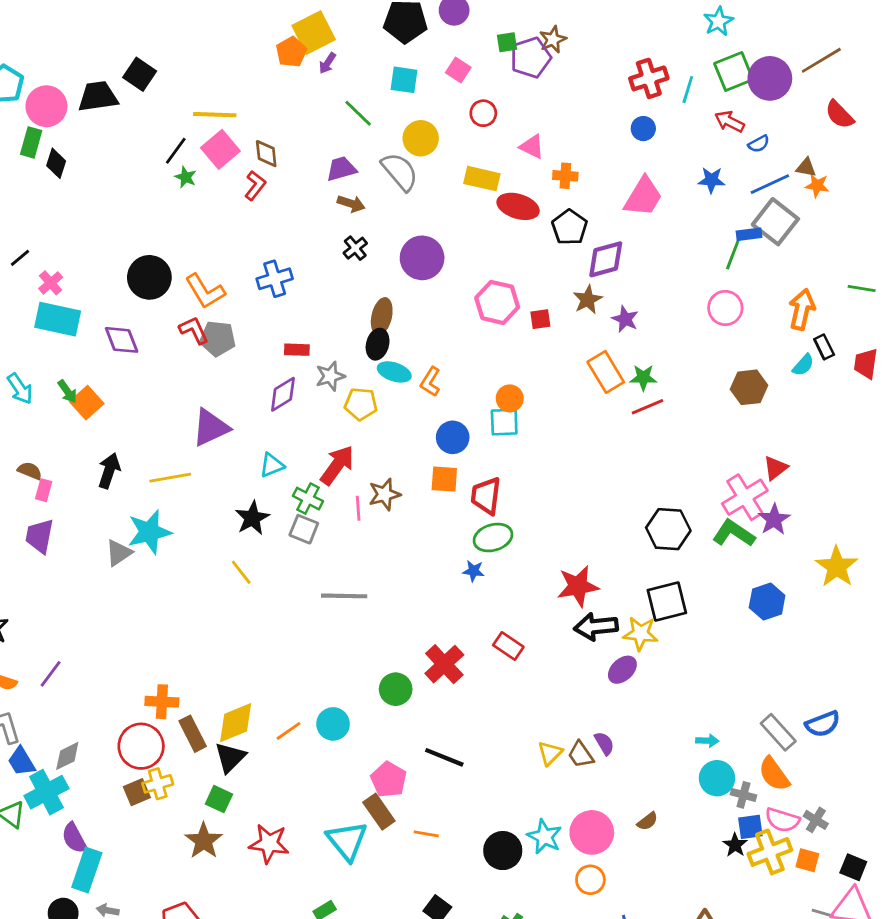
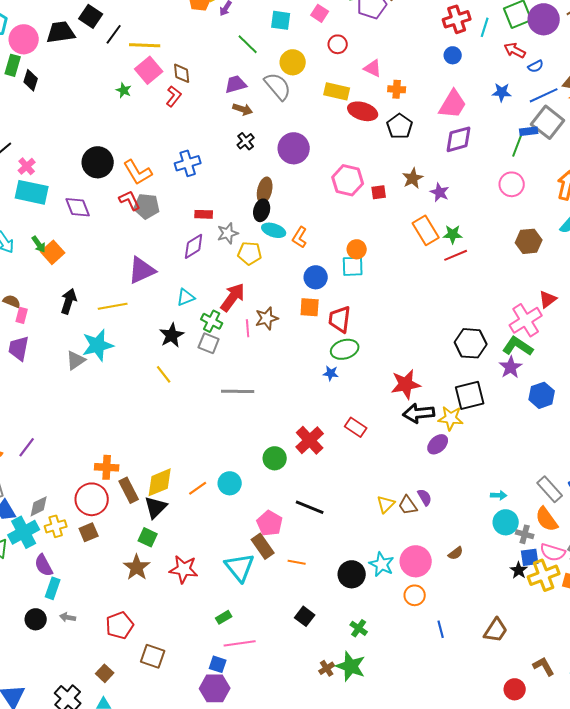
black line: (176, 151) -> (114, 34), moved
purple diamond: (606, 259) -> (459, 139), moved
purple star: (774, 519) -> (511, 367), moved
yellow cross: (158, 784) -> (56, 526), moved
cyan rectangle: (87, 870) -> (53, 588), size x0.7

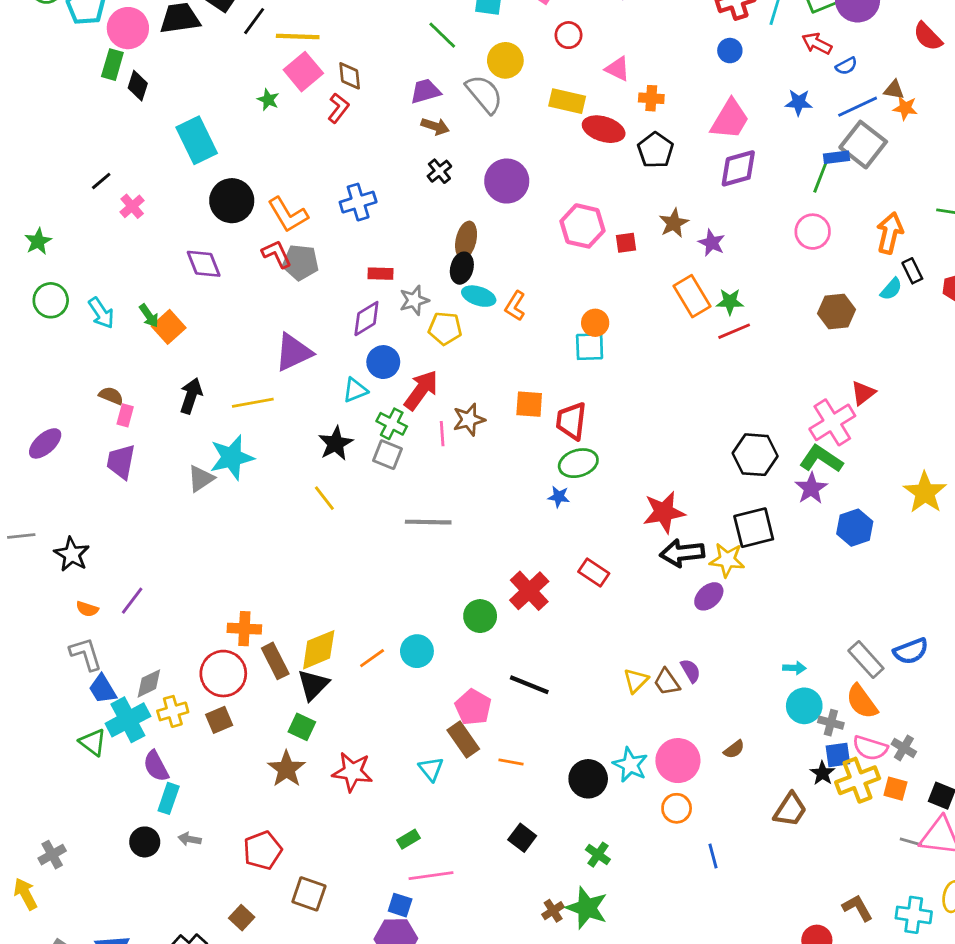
cyan rectangle: (32, 192) -> (197, 140), moved, turned 52
blue circle: (316, 277) -> (383, 362), moved
cyan triangle: (240, 567) -> (431, 769), size x0.6
brown trapezoid: (496, 630) -> (790, 810), moved

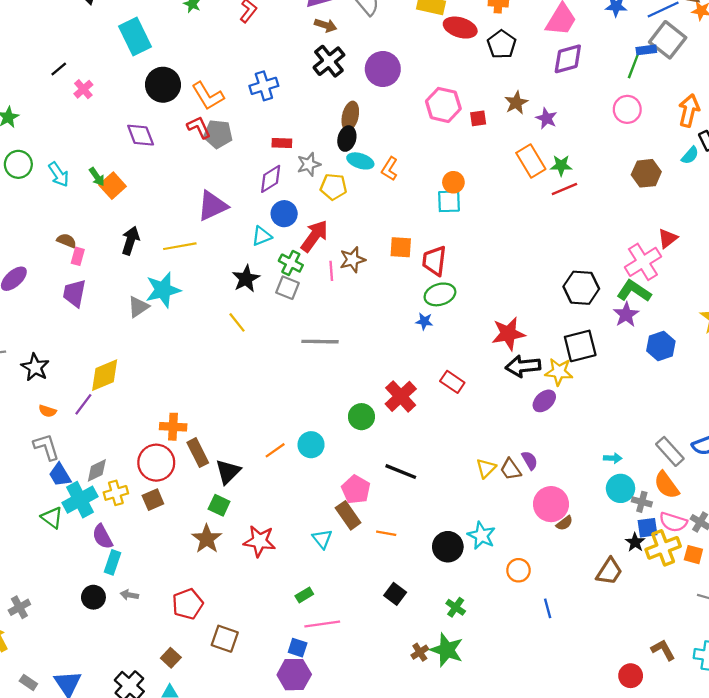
black cross: (439, 171) -> (329, 61), size x1.6
yellow diamond: (319, 650) -> (105, 375), moved
pink circle: (678, 761) -> (551, 504), moved

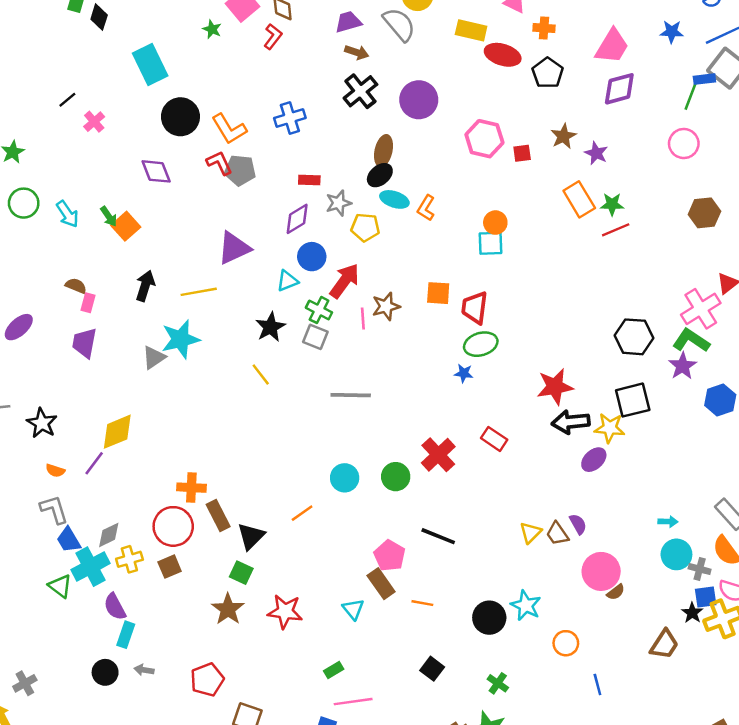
black ellipse: (347, 139) -> (380, 175), turned 35
cyan circle: (311, 445) -> (345, 478), moved

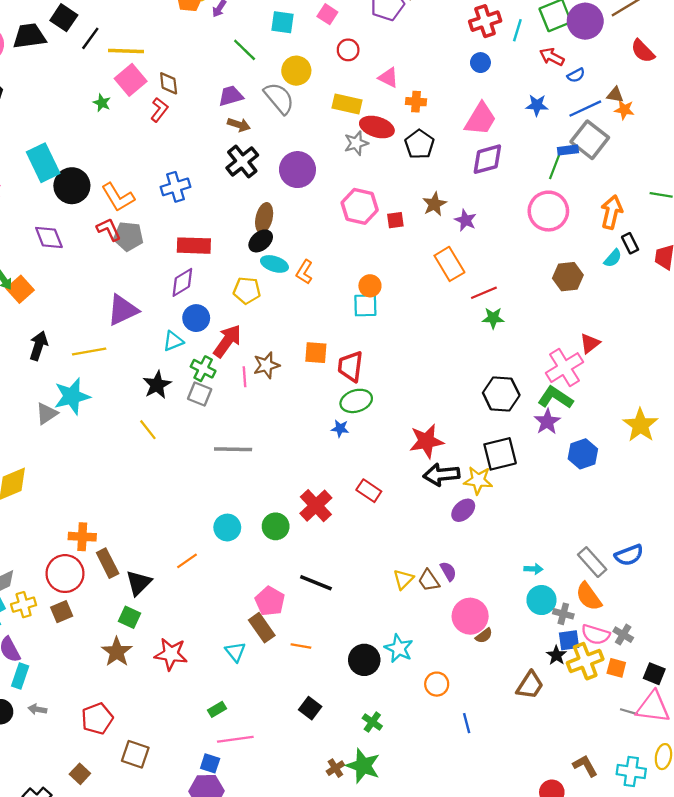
cyan rectangle: (150, 64) -> (43, 163), moved
pink circle: (684, 144) -> (548, 211), size x1.4
red rectangle: (309, 180) -> (194, 246), size x1.6
gray star: (339, 203) -> (356, 143), moved
green star: (612, 204) -> (493, 318), moved

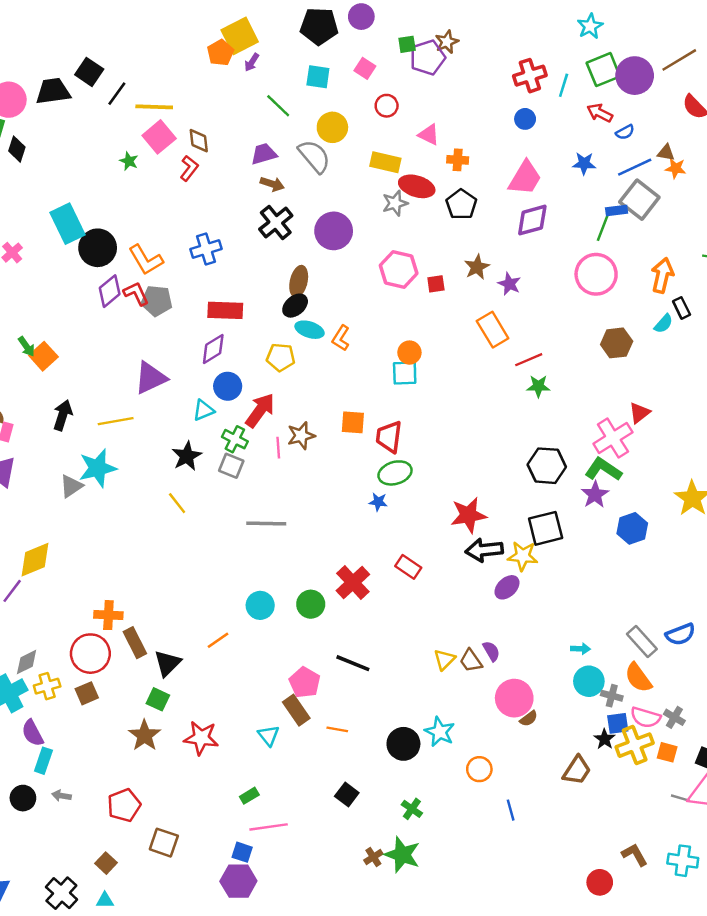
purple diamond: (49, 237) -> (110, 291), moved, turned 72

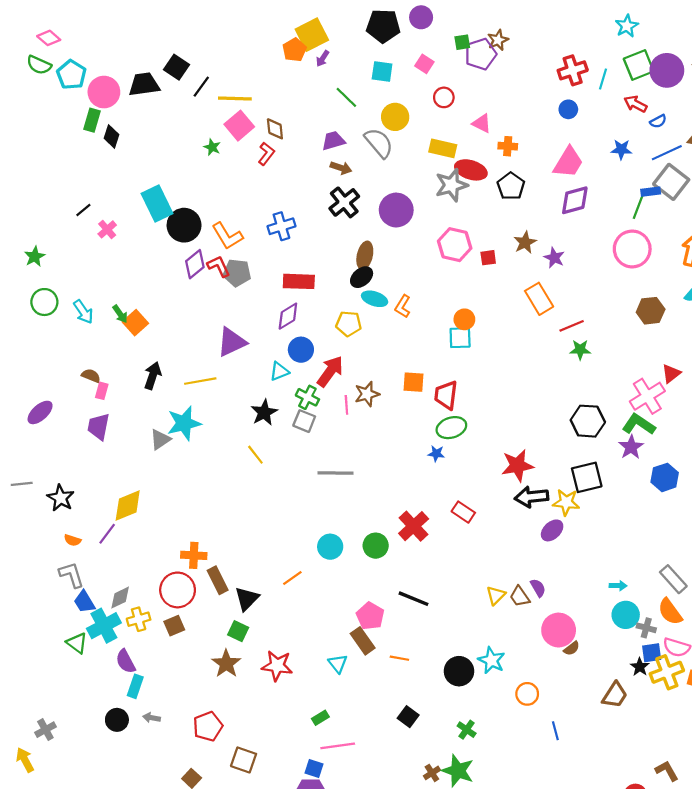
gray star: (395, 203) -> (451, 185), size x1.4

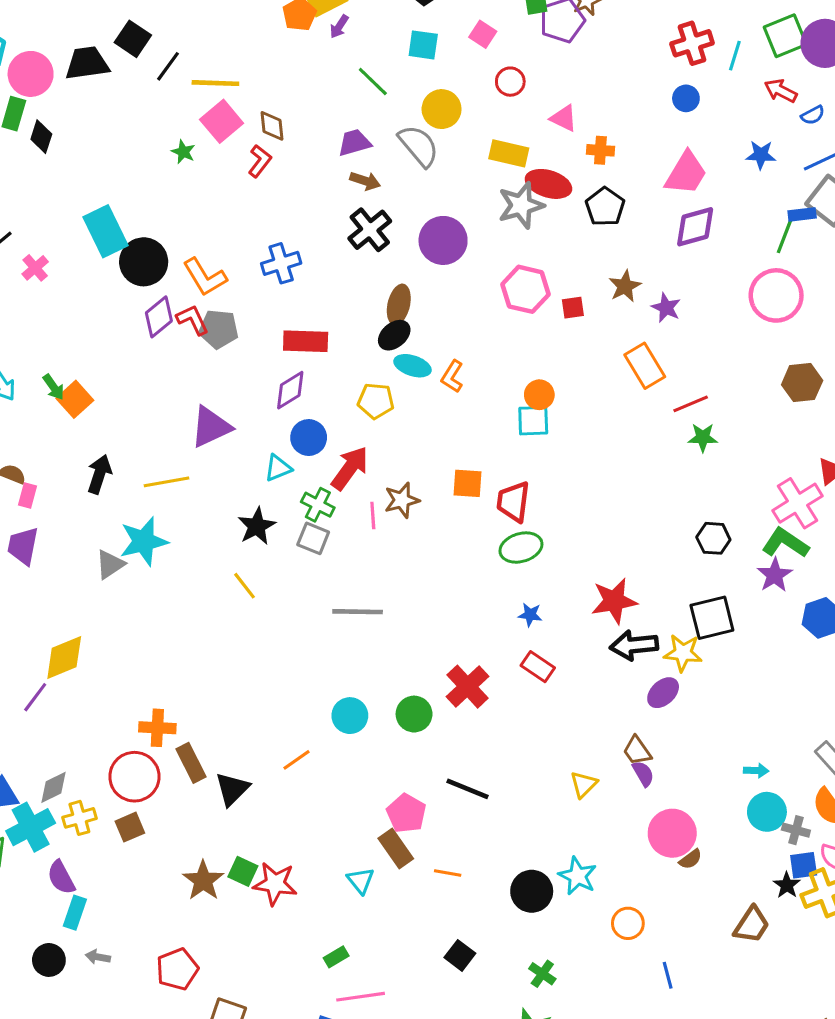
black hexagon: (588, 421) -> (713, 538), size x0.7
blue star: (436, 454) -> (530, 615), moved
brown trapezoid: (520, 596) -> (637, 751), moved
green square: (238, 631) -> (243, 871), moved

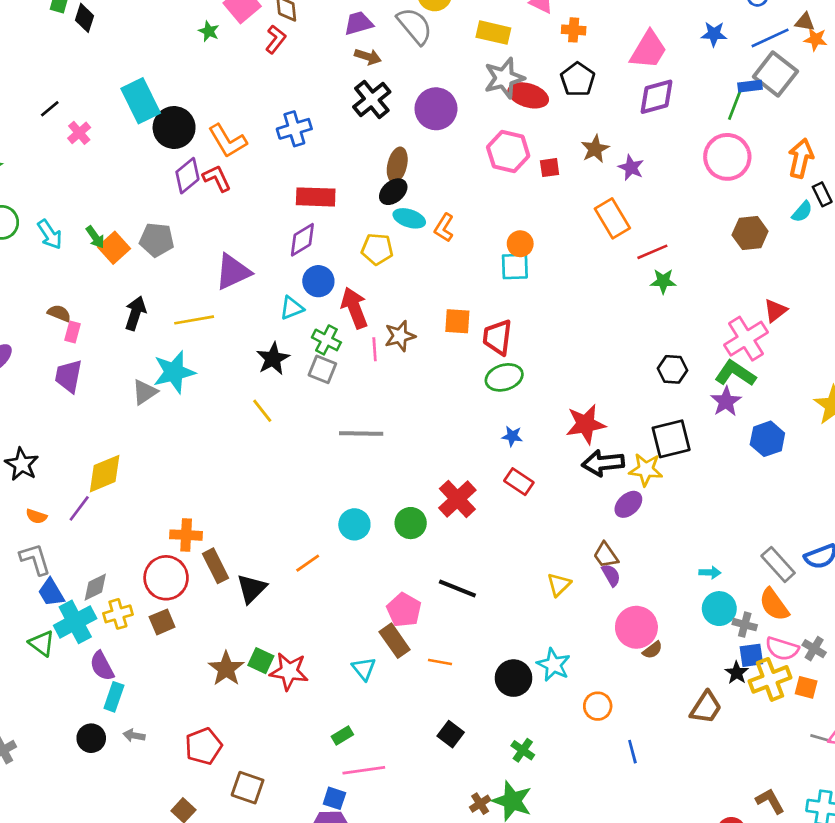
red ellipse: (548, 184) -> (528, 95), moved
gray pentagon: (218, 329) -> (157, 240), moved
red arrow: (350, 468) -> (354, 308), turned -57

